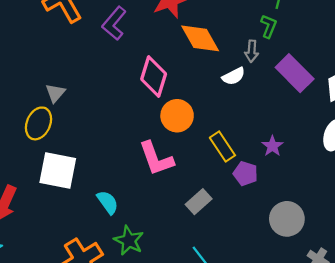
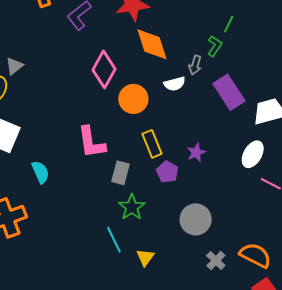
orange circle: (177, 116) -> (133, 99), moved
gray rectangle: (199, 202) -> (121, 173), moved, turned -45
green star: (129, 240) -> (132, 207), moved

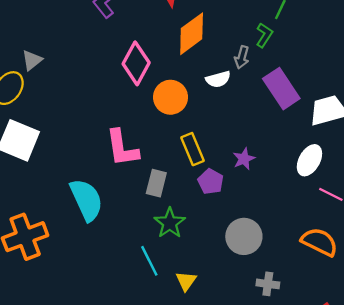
orange diamond: (152, 44) -> (192, 34), turned 72
cyan semicircle: (40, 172) -> (86, 200), moved, size x1.6
orange semicircle: (255, 255) -> (319, 242), moved
gray cross: (216, 261) -> (268, 284), turned -36

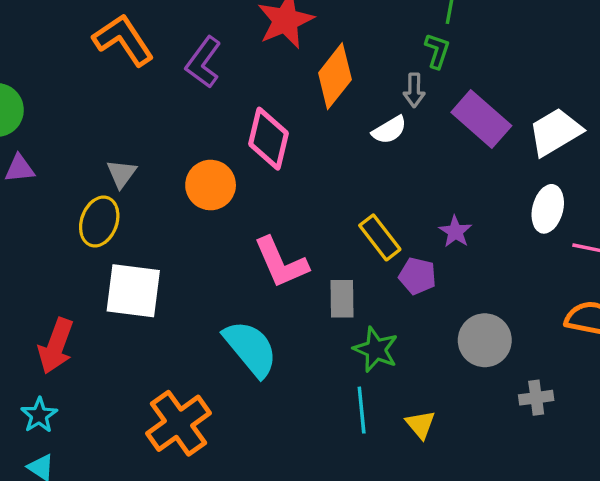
orange circle: (171, 97) -> (211, 185), moved
cyan line: (149, 261) -> (362, 410), turned 36

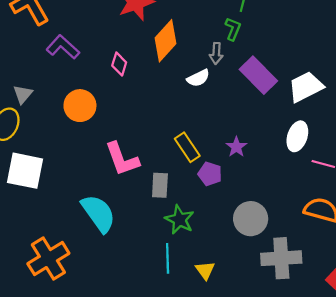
purple L-shape: (203, 62) -> (63, 47), moved, turned 92
pink diamond: (268, 139) -> (119, 64), moved, size x0.6
gray cross: (536, 398) -> (281, 258), size x1.8

